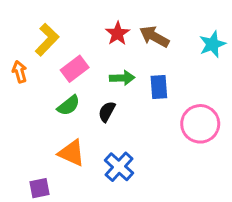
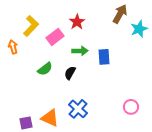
brown arrow: (154, 37) -> (120, 14), moved, turned 90
pink rectangle: (75, 69) -> (55, 37), moved
pink circle: (200, 124) -> (131, 107), moved, size x0.6
orange triangle: (72, 153) -> (50, 118), moved

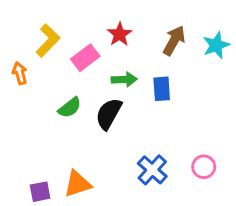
brown arrow: (120, 14) -> (174, 41), moved
black semicircle: (70, 73) -> (109, 114), size x1.5
blue cross: (78, 109) -> (152, 170), moved
orange triangle: (50, 118) -> (77, 184), turned -42

